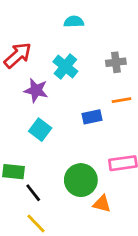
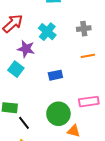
blue rectangle: (92, 117) -> (55, 75), moved
cyan square: (40, 130) -> (16, 69), moved

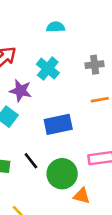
blue rectangle: (55, 75) -> (58, 124), size x1.5
black line: (24, 123) -> (31, 161), moved

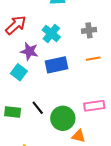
blue rectangle: (58, 124) -> (57, 65), moved

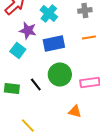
green circle: (63, 118) -> (60, 74), moved

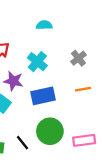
gray cross: (85, 10) -> (78, 58), turned -32

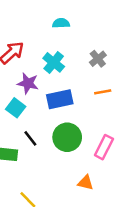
pink rectangle: (84, 140) -> (104, 147), turned -55
black line: (23, 143) -> (30, 138), moved

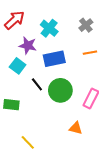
black line: (30, 138) -> (37, 84), moved

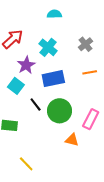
purple star: (28, 46) -> (26, 65), turned 30
orange triangle: (76, 128) -> (72, 140), moved

